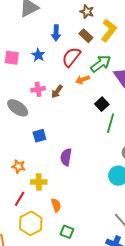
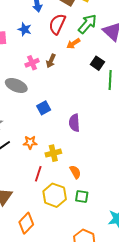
green square: (67, 232) -> (82, 196), moved

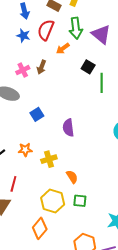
green arrow: (87, 24) -> (76, 28), turned 135
blue star: (25, 29) -> (23, 36), moved
red line: (38, 174) -> (13, 184), moved
orange diamond: (26, 223) -> (40, 228), moved

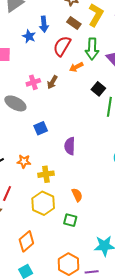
blue star: (23, 36) -> (29, 36), moved
orange semicircle: (72, 177) -> (77, 195), moved
yellow hexagon: (53, 201) -> (43, 203), moved

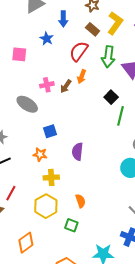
blue arrow: (44, 24) -> (63, 19), moved
orange arrow: (76, 67) -> (82, 77), moved, turned -48
orange star: (24, 161) -> (40, 154), moved

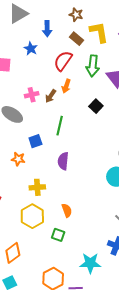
yellow L-shape: (115, 23) -> (99, 32), turned -45
green line: (121, 116) -> (60, 126), moved
orange star: (40, 154) -> (18, 159), moved

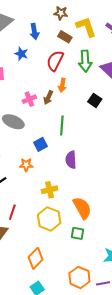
orange semicircle: (67, 210) -> (82, 208), size x1.6

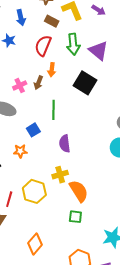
black square: (95, 100) -> (85, 83), size x1.6
yellow cross: (50, 190) -> (60, 175), moved
yellow hexagon: (49, 219) -> (34, 191), moved

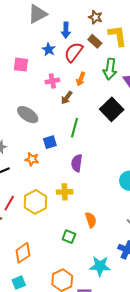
red semicircle: (43, 46) -> (74, 52), moved
orange arrow: (52, 70) -> (81, 79), moved
pink cross: (20, 85) -> (52, 81), moved
orange semicircle: (79, 191) -> (91, 220), moved, size x0.7

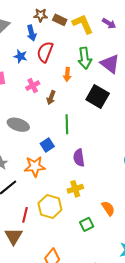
brown star: (95, 17) -> (41, 15), moved
brown rectangle: (95, 41) -> (60, 20), moved
orange arrow: (81, 79) -> (67, 74), moved
orange star: (32, 159) -> (35, 166), size x1.5
green square: (69, 237) -> (87, 224), moved, turned -32

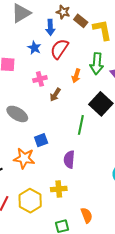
green line: (67, 124) -> (81, 125), moved

